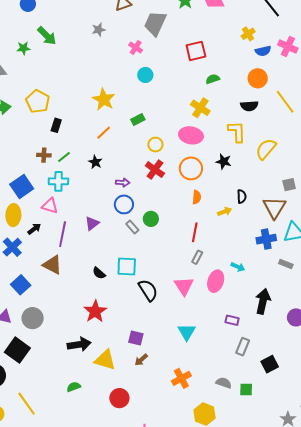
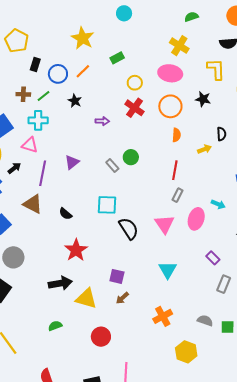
blue circle: (124, 204) -> (58, 74), moved
black semicircle: (99, 273) -> (66, 214), moved
purple rectangle: (232, 320) -> (213, 258), turned 32

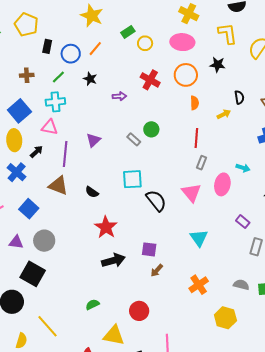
yellow circle: (135, 83) -> (145, 43), moved
brown cross: (23, 94) -> (27, 75), moved
black arrow: (60, 283) -> (113, 260), moved
yellow triangle: (86, 299) -> (114, 335), moved

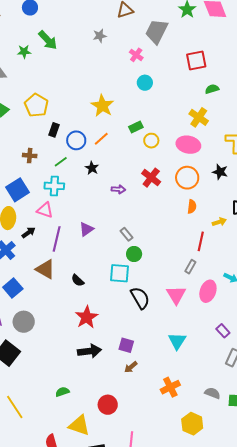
green circle: (151, 129) -> (134, 254), moved
red line: (196, 138) -> (201, 241), moved

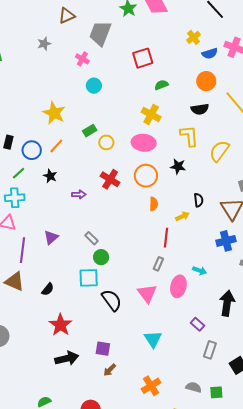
black semicircle: (78, 280) -> (48, 289), turned -88

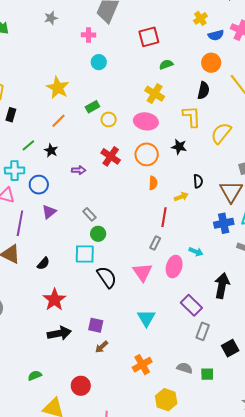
pink cross: (82, 59) -> (88, 35), turned -32
black semicircle: (200, 109) -> (203, 90), turned -72
blue circle: (32, 150) -> (39, 185), moved
green line: (19, 173) -> (28, 145), moved
purple rectangle: (197, 324) -> (191, 305), size x1.5

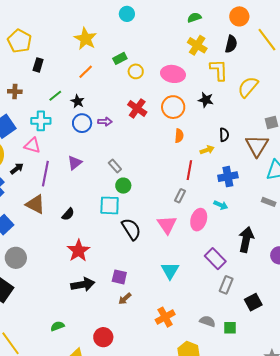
yellow cross: (155, 94) -> (197, 45), moved
blue circle: (39, 185) -> (82, 123), moved
blue cross: (224, 223) -> (228, 177), moved

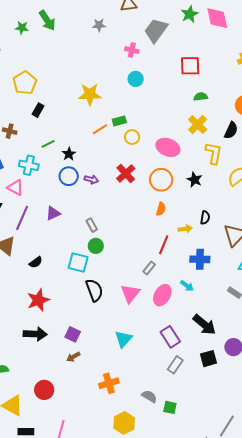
yellow star: (85, 39) -> (90, 94), turned 30
orange line: (86, 72) -> (100, 129), moved
black arrow: (246, 239) -> (204, 325), turned 105
black square: (253, 302) -> (209, 359), moved

